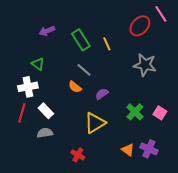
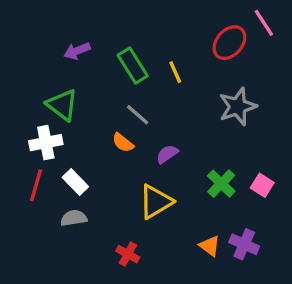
green triangle: (38, 64) -> (62, 105), size x1.5
gray star: (145, 65) -> (238, 107), turned -30

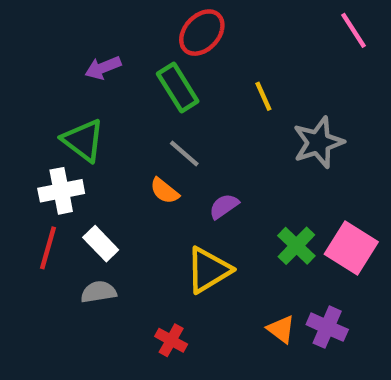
red ellipse: (229, 43) -> (202, 33), moved
yellow line: (175, 72) -> (263, 96), moved
pink square: (262, 185) -> (351, 248), size x1.6

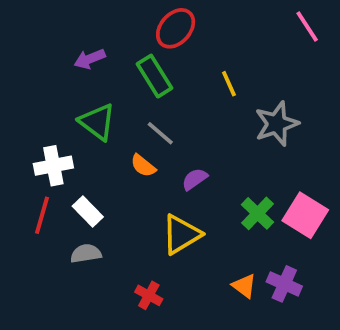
green triangle: (83, 140) -> (97, 122), moved

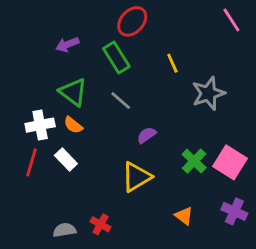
orange semicircle: (143, 166) -> (73, 125), moved
gray semicircle: (86, 253) -> (65, 230), moved
purple cross: (284, 284) -> (234, 211), moved
red cross: (149, 295) -> (100, 224), moved

